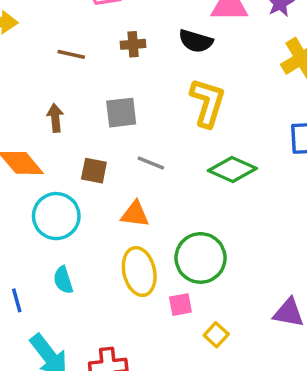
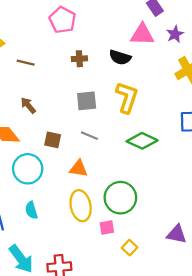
brown line: (71, 54) -> (26, 63), moved
gray square: (121, 113) -> (87, 101), moved
brown arrow: (55, 118) -> (28, 105), turned -36

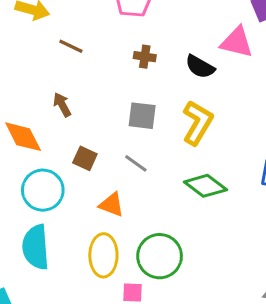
cyan semicircle: (31, 210) -> (36, 247), size x1.8

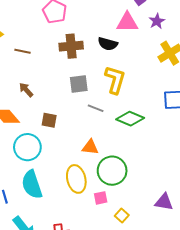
brown cross: (145, 57) -> (71, 46), size x1.6
gray line: (136, 163) -> (96, 108), moved
orange triangle: (112, 205) -> (90, 147), moved

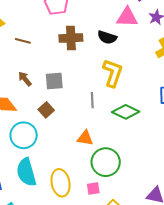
gray square: (79, 84) -> (54, 81), moved
gray line: (96, 108) -> (92, 100), turned 63
brown square: (49, 120) -> (46, 110), turned 35
yellow ellipse: (76, 179) -> (61, 183), moved

